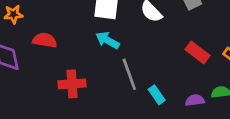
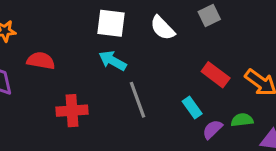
cyan rectangle: (157, 95) -> (192, 107), moved
purple semicircle: (195, 100) -> (212, 129), turned -36

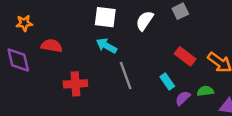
white semicircle: (162, 28) -> (145, 21), turned 78

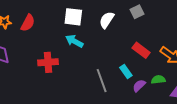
red semicircle: (52, 46) -> (28, 23), moved, turned 108
gray line: (126, 76) -> (102, 81), moved
red cross: (75, 84) -> (48, 62), moved

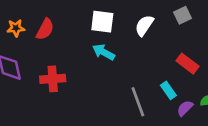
red cross: (48, 62) -> (53, 79), moved

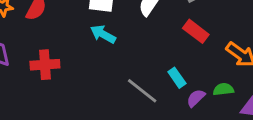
red rectangle: (188, 64) -> (196, 31), moved
gray line: (138, 102) -> (142, 91), turned -32

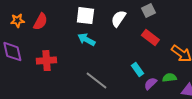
gray line: (142, 91) -> (96, 81), moved

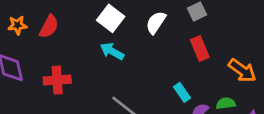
white square: (85, 16) -> (111, 18), turned 30
red rectangle: (150, 38) -> (200, 49), turned 30

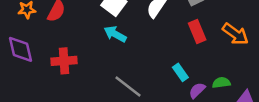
orange arrow: (242, 70) -> (235, 34), moved

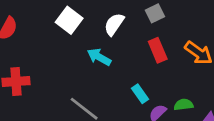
cyan arrow: (115, 34) -> (99, 57), moved

